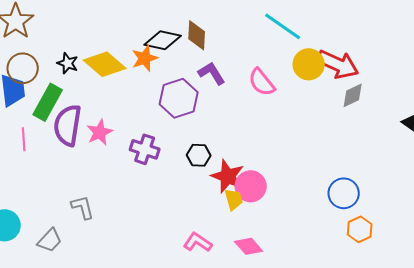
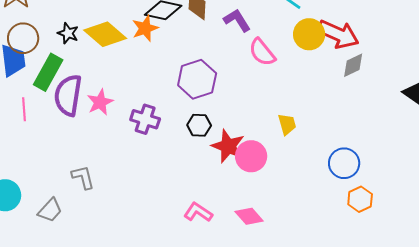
purple L-shape: (212, 73) -> (237, 20), moved
purple hexagon: (179, 98) -> (197, 79), moved
yellow trapezoid: (234, 199) -> (287, 124), moved

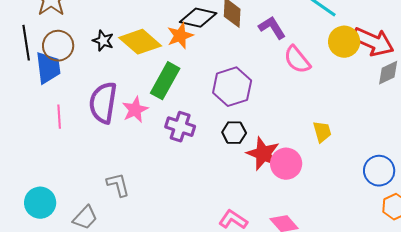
green rectangle: (48, 72) -> (165, 81), moved

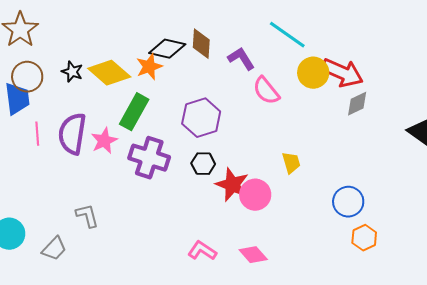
pink line: (59, 117) -> (37, 134), moved
purple cross: (180, 127) -> (149, 158), size x1.4

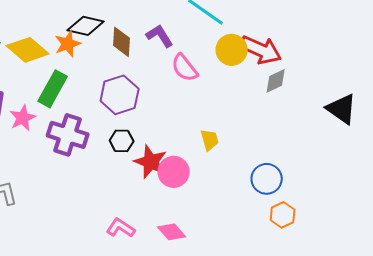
brown diamond: (201, 44) -> (122, 42), moved

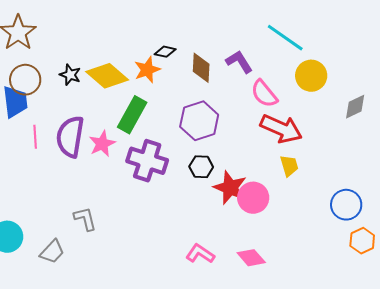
black diamond: (86, 26) -> (165, 52), size x0.6
red arrow: (261, 50) -> (281, 129), moved

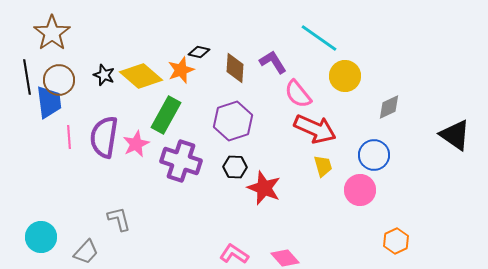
pink circle: (253, 198) -> (360, 190), moved
blue circle: (346, 205) -> (374, 155), moved

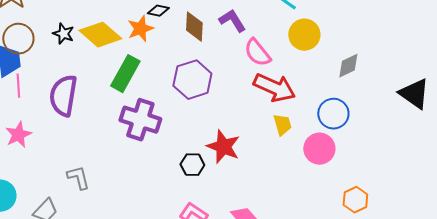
pink line: (69, 137) -> (18, 86), moved
pink star: (136, 144) -> (18, 135), moved
black hexagon: (235, 167) -> (192, 165), moved

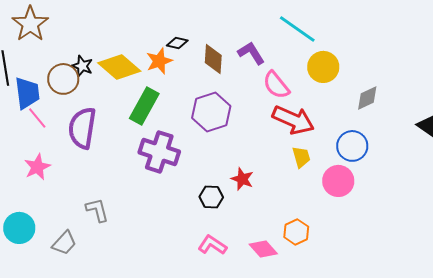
brown circle: (18, 39) -> (63, 79), moved
pink line: (18, 86) -> (37, 118), turned -35
red star: (223, 147) -> (242, 179), size x0.7
orange hexagon: (355, 200) -> (296, 232), moved

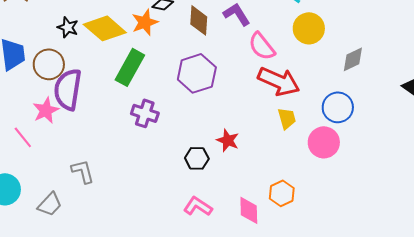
brown circle: (63, 79) -> (49, 64), moved
pink line: (37, 118) -> (23, 137), moved
purple cross: (159, 152) -> (145, 113), size x0.7
pink star: (37, 167) -> (46, 110), moved
pink diamond: (263, 249) -> (249, 210), turned 40

